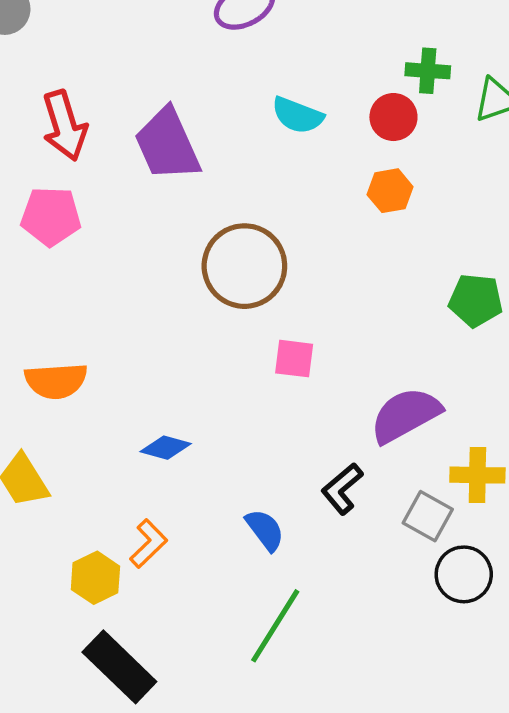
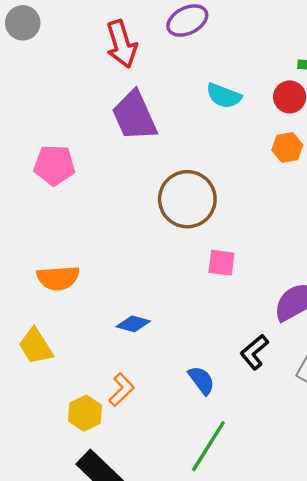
red arrow: (65, 126) -> (121, 44), moved

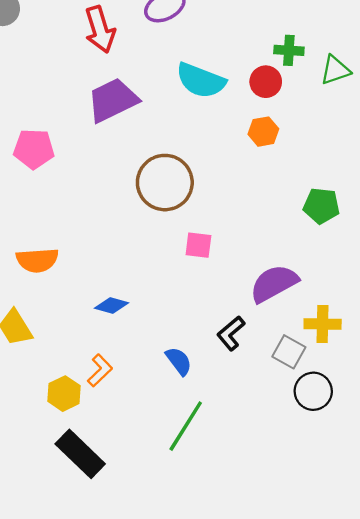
cyan semicircle: (224, 96) -> (201, 81), size x1.4
purple trapezoid: (134, 116) -> (113, 100), turned 88

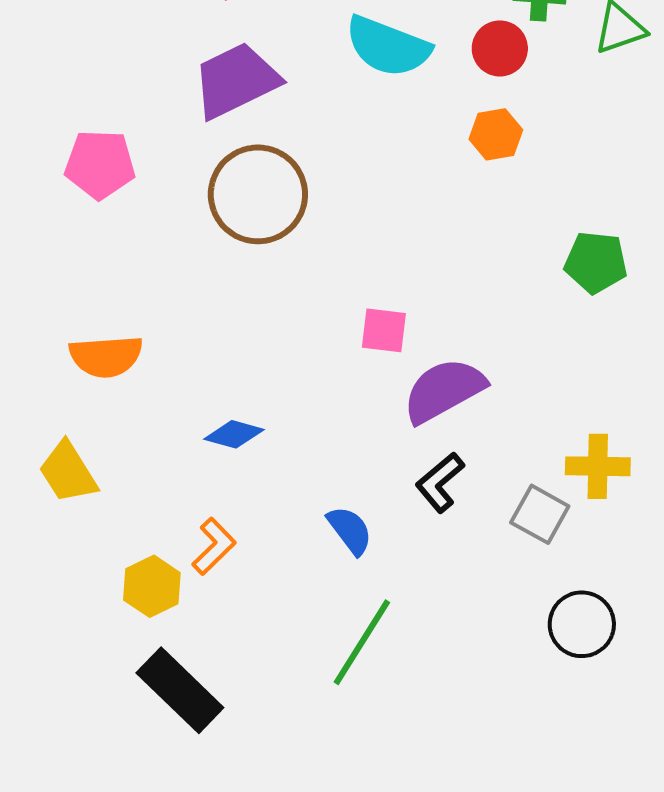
brown circle: (165, 183) -> (258, 194), moved
purple semicircle: (274, 283) -> (444, 390), moved
black circle: (313, 391) -> (582, 624), moved

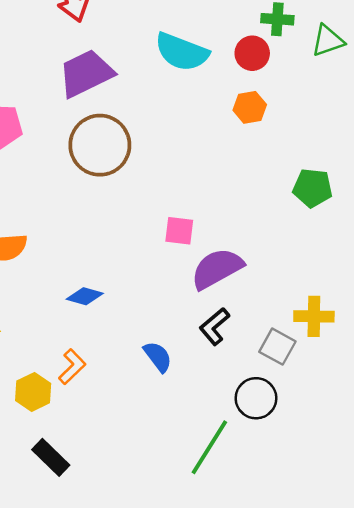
black circle: (582, 624) -> (256, 398), moved
green line: (362, 642) -> (209, 447), moved
black rectangle: (180, 690) -> (51, 457), size x0.7

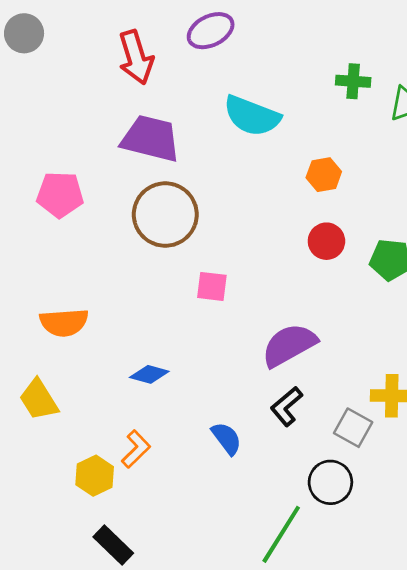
red circle: (252, 53) -> (326, 241), moved
purple trapezoid: (86, 73) -> (151, 139), turned 40
pink square: (179, 231) -> (212, 286), moved

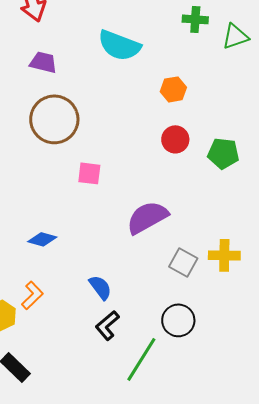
purple trapezoid: (151, 139) -> (43, 62), size x0.6
black L-shape: (287, 406) -> (107, 325), moved
gray square: (353, 428) -> (183, 262), moved

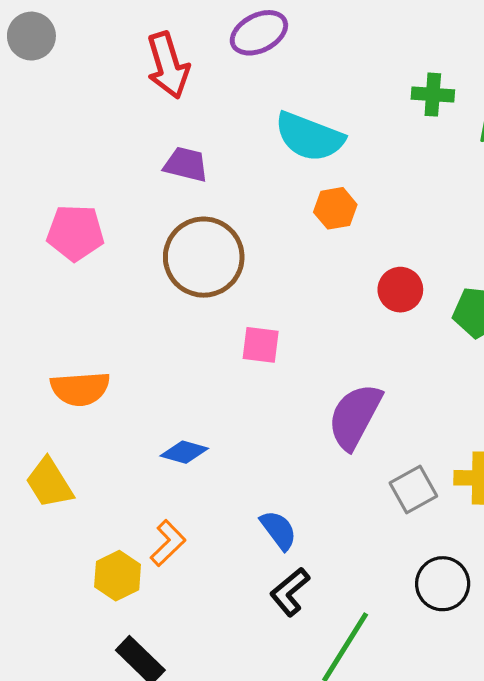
orange hexagon: (173, 89) -> (335, 208), moved
purple semicircle: (147, 217) -> (355, 416), turned -33
gray square: (183, 262) -> (413, 489), turned 32
black circle: (178, 320) -> (443, 584), moved

